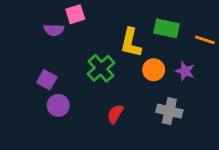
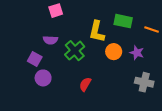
purple semicircle: (54, 30) -> (50, 40), moved
gray cross: (169, 111) -> (144, 82), moved

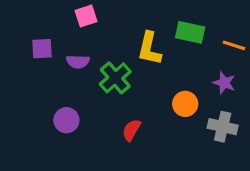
orange circle: (114, 52) -> (185, 104), moved
purple star: (137, 53) -> (224, 83), moved
purple square: (35, 59) -> (42, 49), moved, turned -32

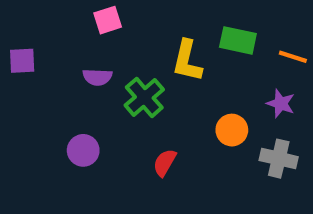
purple square: (42, 49) -> (22, 61), moved

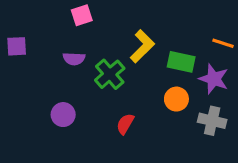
green rectangle: (238, 40) -> (181, 62), moved
yellow L-shape: (187, 61) -> (142, 46), turned -148
purple star: (281, 104) -> (214, 79), size x1.4

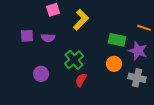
purple square: (17, 46) -> (27, 36), moved
yellow L-shape: (142, 46) -> (81, 20), moved
green cross: (110, 74) -> (74, 60), moved

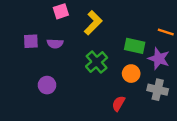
green cross: (74, 60) -> (97, 62), moved
red semicircle: (81, 80) -> (118, 104), moved

